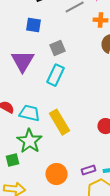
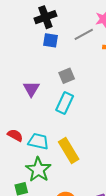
blue square: (34, 25) -> (50, 40), moved
purple triangle: (23, 61) -> (31, 89), size x0.7

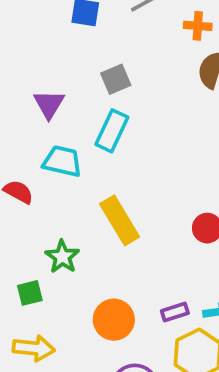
cyan trapezoid: (38, 141) -> (62, 161), moved
green star: (38, 170) -> (62, 257), size x0.7

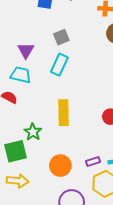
cyan trapezoid: (62, 161) -> (21, 75), moved
yellow rectangle: (120, 220) -> (63, 113), turned 30
green square: (30, 293) -> (16, 151), size x1.6

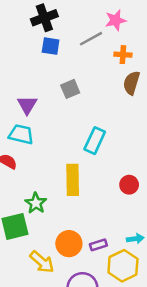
cyan rectangle: (59, 65) -> (95, 141), moved
purple rectangle: (93, 161) -> (98, 245), moved
yellow arrow: (18, 181) -> (42, 262), moved, turned 35

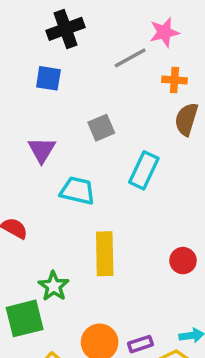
blue square: (51, 46) -> (48, 78), moved
cyan trapezoid: (21, 134) -> (77, 191), moved
cyan rectangle: (95, 141) -> (144, 170), moved

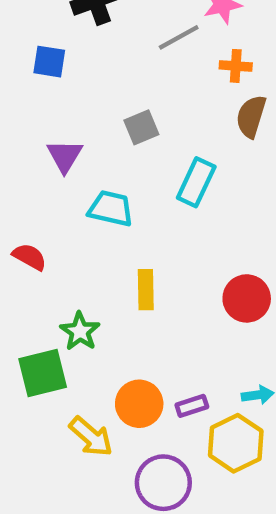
blue square: (48, 78) -> (49, 62), moved
yellow rectangle: (105, 254) -> (146, 290), size x0.7
red circle: (183, 261) -> (247, 298), size x1.4

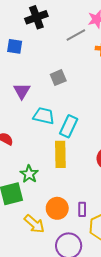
cyan rectangle: (196, 182) -> (69, 126), moved
yellow rectangle: (146, 290) -> (60, 154), size x1.4
purple rectangle: (192, 406) -> (82, 209), turned -72

